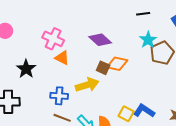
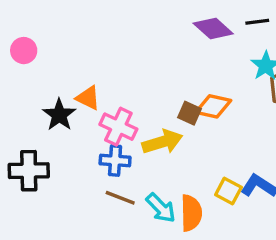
pink cross: (53, 39) -> (118, 127), moved
purple diamond: (100, 40) -> (213, 29), moved
orange triangle: (62, 58) -> (88, 98), moved

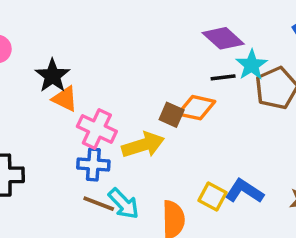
black line: (257, 22) -> (223, 77), moved
purple diamond: (213, 29) -> (223, 38), moved
black star: (59, 115) -> (52, 76), moved
cyan arrow: (161, 208) -> (124, 204), moved

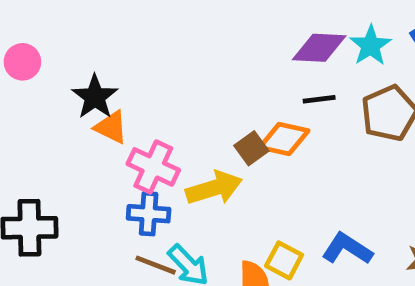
purple diamond: (223, 38) -> (319, 48), turned -39
cyan star: (252, 65) -> (371, 45), moved
brown square: (172, 115) -> (251, 148), turned 30
yellow square: (212, 197) -> (284, 260), moved

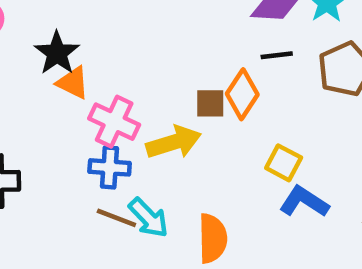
orange diamond: (284, 139) -> (242, 94), turned -69
brown square: (251, 148) -> (210, 103), turned 36
yellow square: (284, 260) -> (284, 163), moved

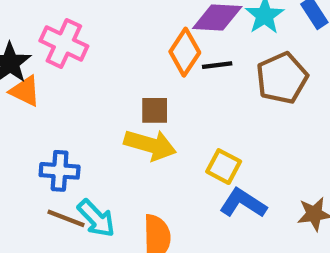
orange diamond: (242, 94) -> (185, 52), moved
pink cross: (114, 122) -> (64, 43), moved
yellow arrow: (174, 142) -> (150, 145), moved, turned 33

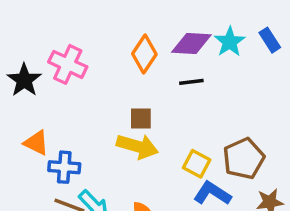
orange diamond: (185, 52) -> (144, 54), moved
brown pentagon: (282, 78) -> (244, 158), moved
orange triangle: (25, 91) -> (36, 143), moved

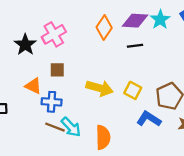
pink cross: (68, 64) -> (54, 34), turned 35
brown square: (141, 118) -> (57, 70), moved
yellow square: (197, 164) -> (133, 90), moved

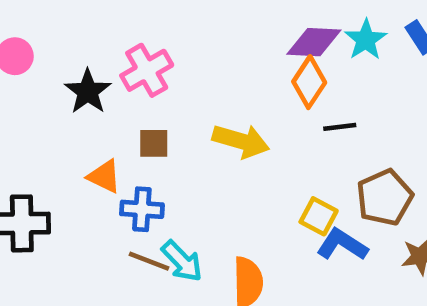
orange diamond: (104, 28) -> (309, 82), moved
black line: (135, 46) -> (340, 127), moved
yellow arrow: (100, 88) -> (241, 141), moved
yellow square: (133, 90) -> (319, 216), moved

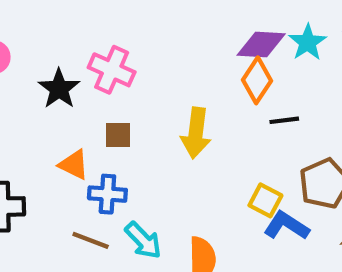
pink cross: (147, 70) -> (112, 70), turned -36
yellow arrow: (241, 141) -> (196, 133), turned 81
brown line: (149, 261) -> (91, 240), moved

